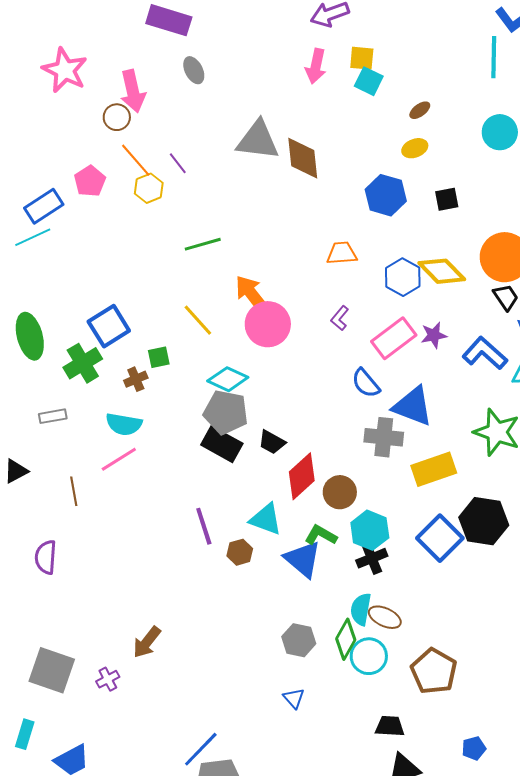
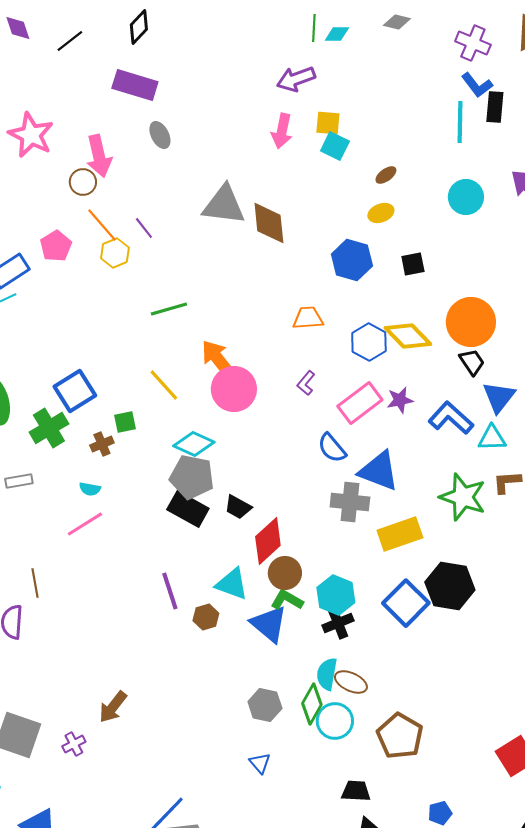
cyan semicircle: (124, 424) -> (90, 489), size x0.6
brown line: (74, 491) -> (35, 583), moved
brown circle: (340, 492) -> (285, 573), moved

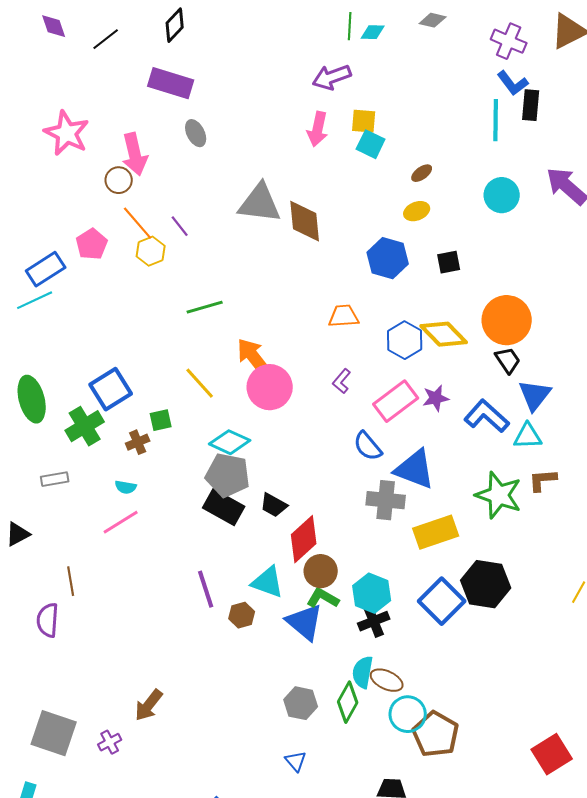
cyan circle: (335, 721) -> (408, 714), moved

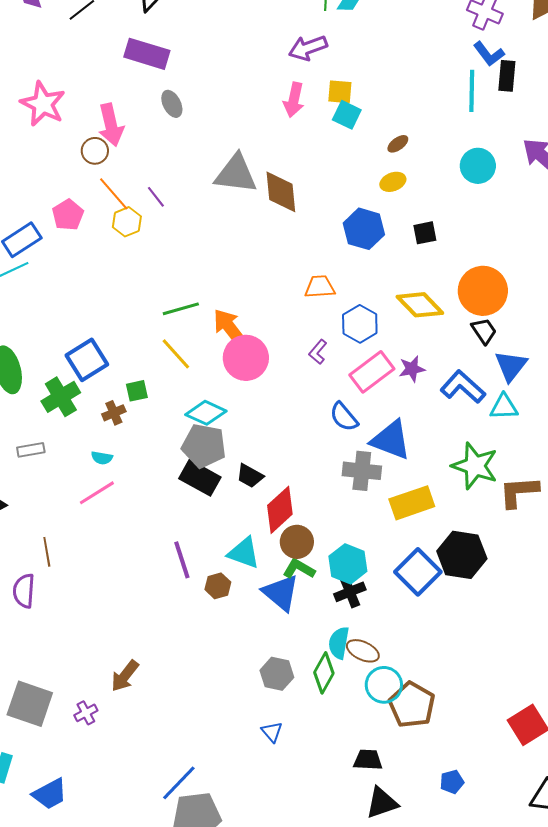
green line: (205, 307) -> (181, 309), moved
blue hexagon: (405, 340) -> (360, 324), moved
brown L-shape: (543, 480) -> (519, 492), moved, size x1.4

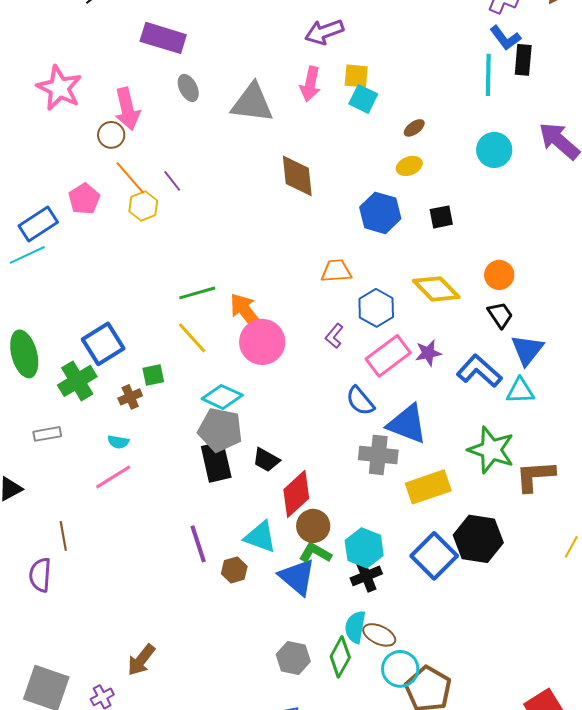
gray triangle: (236, 174) -> (252, 103), moved
orange circle: (483, 291) -> (499, 275), size x0.6
black rectangle: (200, 478) -> (216, 462), turned 48

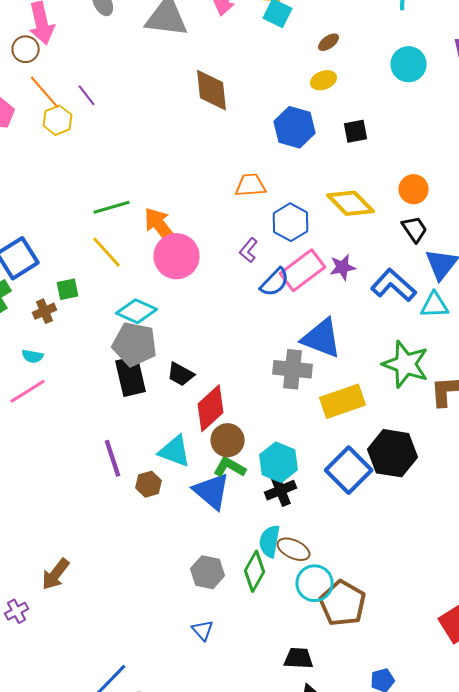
blue semicircle: (360, 401) -> (275, 282), moved, turned -96

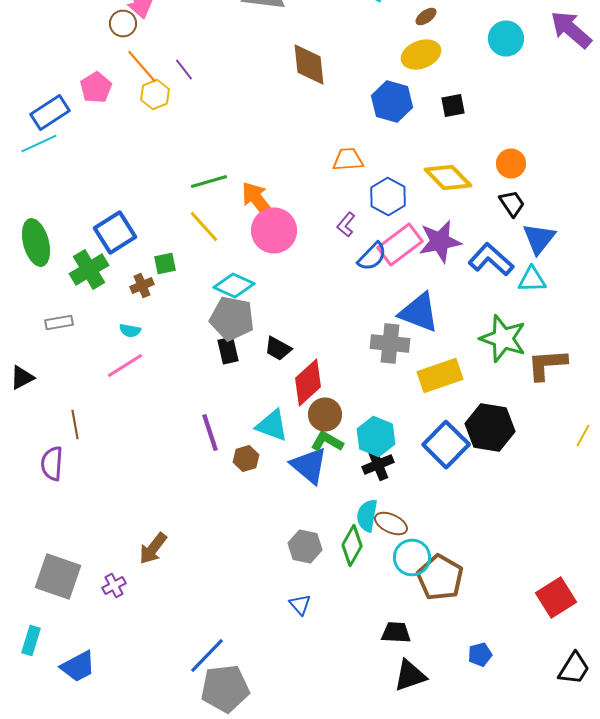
yellow ellipse: (324, 80) -> (421, 54), size x1.5
purple star: (343, 267) -> (440, 242), size x1.6
black rectangle: (131, 376) -> (228, 350), size x0.7

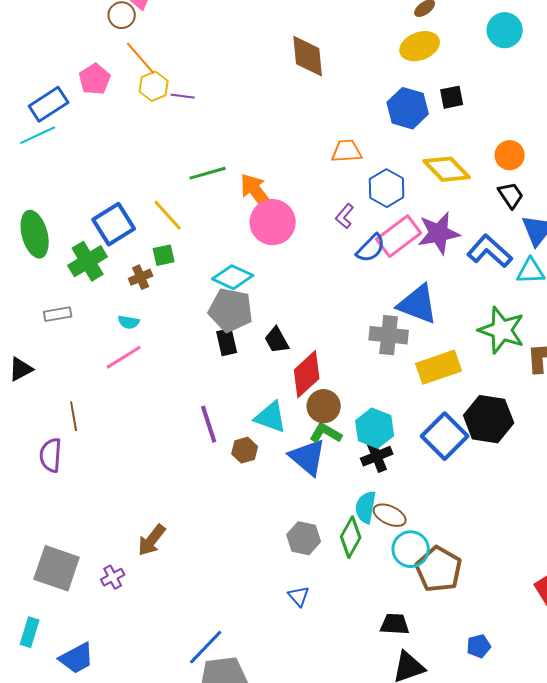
purple line: (184, 70) -> (183, 96), moved, turned -45
blue hexagon: (392, 102) -> (408, 108), moved
yellow line: (204, 226) -> (168, 215), moved
black trapezoid: (278, 348) -> (277, 340), turned 32

